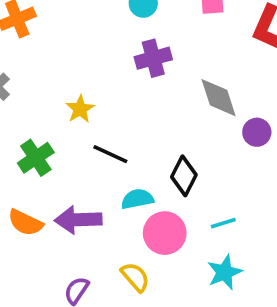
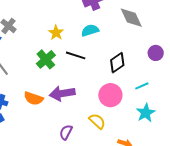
purple circle: (257, 132) -> (156, 53), moved
green cross: (36, 158) -> (46, 59), moved
black diamond: (184, 176) -> (117, 63), turned 35
cyan semicircle: (137, 199) -> (90, 30), moved

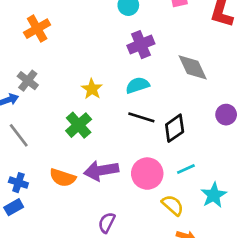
black line: (76, 55) -> (141, 117), moved
cyan line: (142, 86) -> (186, 169), moved
pink circle: (110, 95) -> (147, 174), moved
yellow semicircle: (97, 121) -> (173, 205), moved

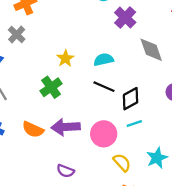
purple cross: (141, 45) -> (125, 17), moved, turned -30
gray cross: (28, 81) -> (17, 35), moved
cyan line: (186, 169) -> (134, 123), moved
purple semicircle: (107, 223) -> (65, 171), turned -102

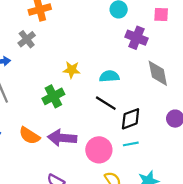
purple cross: (125, 17) -> (137, 38), turned -30
yellow star: (65, 58) -> (72, 70), turned 30

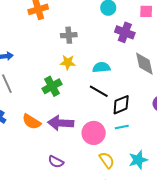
gray cross: (27, 39) -> (69, 35), moved, turned 35

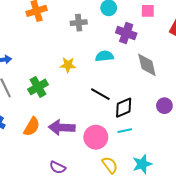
gray cross: (69, 35) -> (79, 23), moved
cyan semicircle: (101, 67) -> (104, 56), moved
green cross: (52, 86) -> (38, 87), moved
orange semicircle: (32, 122) -> (32, 127), turned -90

